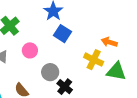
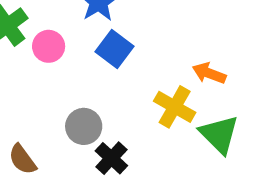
pink circle: (30, 50) -> (49, 46), moved
green triangle: (116, 71) -> (219, 134), turned 30

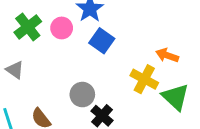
pink circle: (49, 46) -> (62, 28), moved

